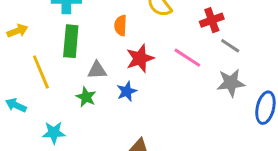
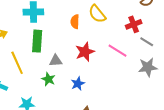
orange semicircle: (121, 25) -> (75, 22), moved
blue star: (127, 91) -> (78, 84), moved

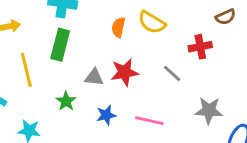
yellow semicircle: (97, 14) -> (152, 22), turned -30
gray line: (147, 42) -> (172, 73), moved
pink line: (117, 51) -> (149, 121), moved, turned -30
gray triangle: (56, 61) -> (94, 77), moved

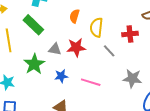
yellow semicircle: (152, 22) -> (96, 27), moved, turned 60
green rectangle: (60, 45) -> (33, 25), turned -65
green star: (66, 101) -> (34, 64), size x1.5

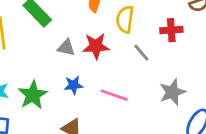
green star: (34, 64) -> (33, 95), moved
gray star: (132, 78) -> (172, 92), turned -30

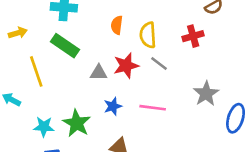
gray line: (141, 53) -> (159, 63), moved

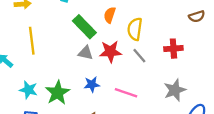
red cross: (193, 36) -> (173, 49), moved
green rectangle: (65, 46) -> (84, 27), moved

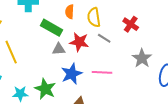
red cross: (173, 49) -> (131, 24), turned -35
red star: (110, 52) -> (79, 42), turned 30
blue star: (92, 84) -> (72, 74), size x1.5

